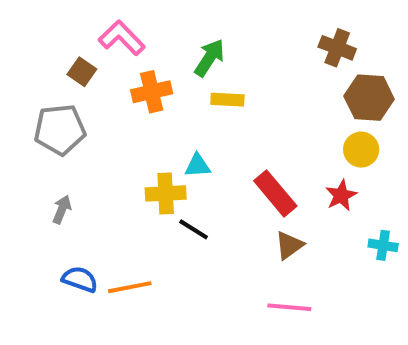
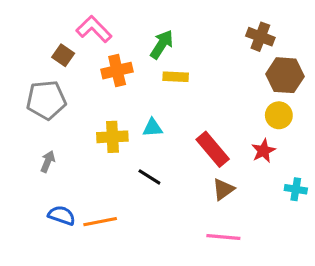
yellow cross: (166, 193) -> (112, 137), moved

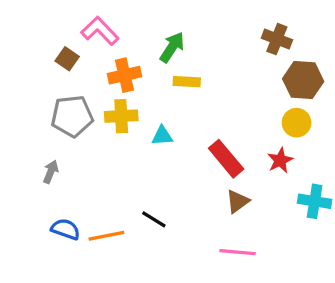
gray pentagon: (46, 100) -> (72, 116), moved
yellow cross: (112, 137) -> (121, 116), moved
black line: (149, 177) -> (154, 219), moved
cyan cross: (296, 189) -> (315, 201), size x1.4

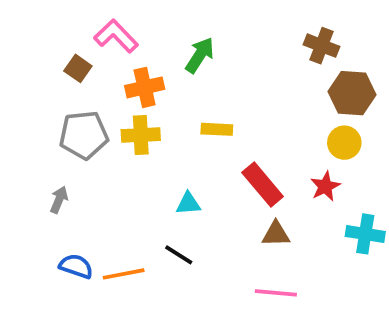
yellow rectangle: (187, 82) -> (217, 129), moved
cyan triangle: (162, 136) -> (188, 203), moved
brown triangle: (238, 201) -> (276, 234), turned 35

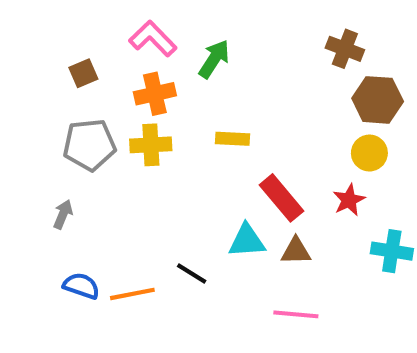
pink L-shape: (116, 36) -> (153, 39), moved
brown square: (78, 68) -> (83, 73), turned 32
cyan triangle: (188, 203) -> (247, 241), moved, size x1.4

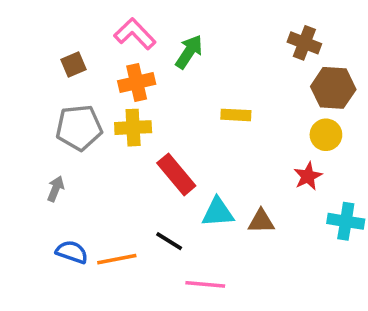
yellow rectangle: (233, 139) -> (236, 115), moved
red rectangle: (282, 198) -> (176, 174), moved
pink line: (296, 314) -> (205, 284), moved

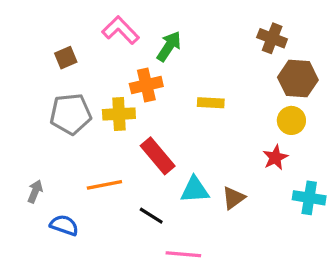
orange cross: (137, 82) -> (146, 85), moved
gray arrow: (56, 189) -> (35, 191), moved
brown triangle: (261, 221) -> (233, 198), turned -35
orange line: (117, 259) -> (104, 185), moved

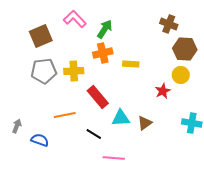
brown square: (66, 58) -> (41, 36), size x1.6
orange cross: (146, 85) -> (103, 53), moved
red star: (275, 158) -> (163, 91), moved
gray arrow: (35, 191) -> (17, 126), moved

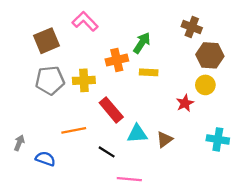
green arrow: (105, 29) -> (142, 43), moved

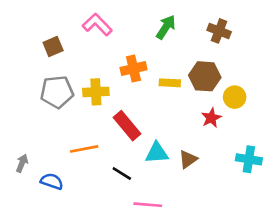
brown square: (46, 41) -> (53, 47), size x0.7
green arrow: (142, 43) -> (166, 27), moved
brown hexagon: (210, 55) -> (205, 76), moved

